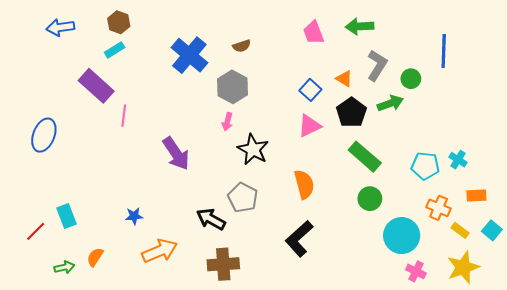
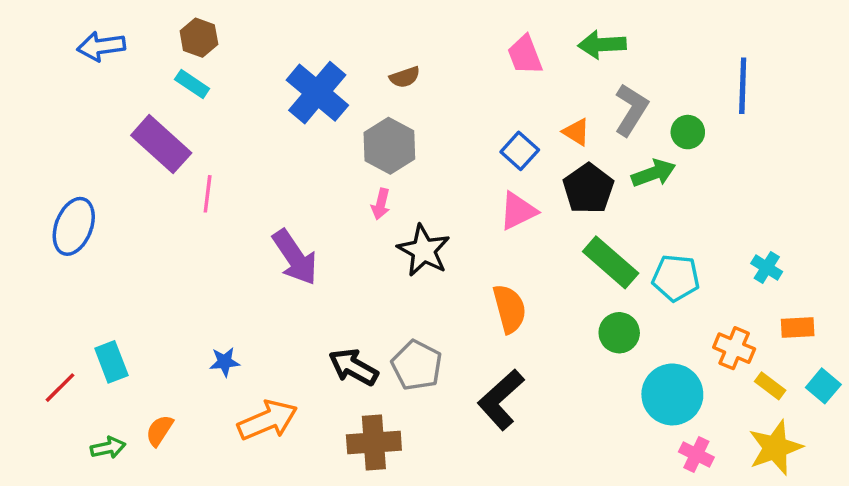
cyan rectangle: (115, 50) -> (192, 84), turned 66
cyan pentagon: (425, 166) -> (676, 278), moved
gray pentagon: (243, 198) -> (417, 365), moved

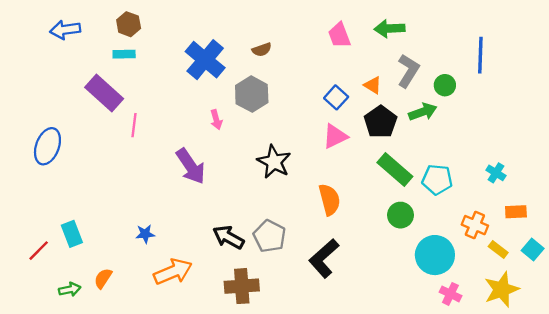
cyan rectangle: (192, 84) -> (124, 54), turned -35
pink arrow: (381, 204) -> (216, 120), moved, turned -30

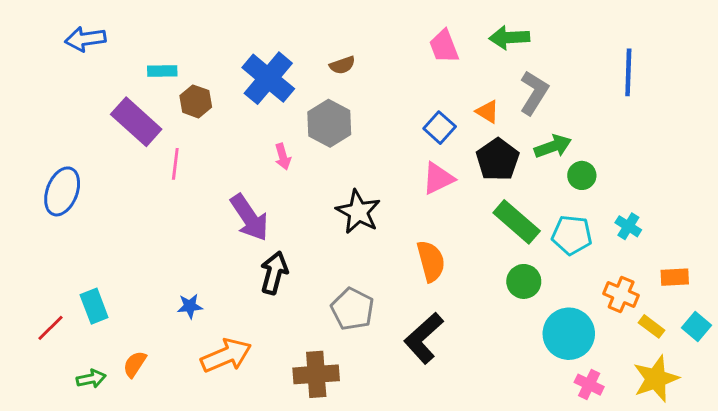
brown hexagon: (129, 24) -> (196, 101), moved
green circle: (445, 85) -> (582, 175), moved
cyan cross: (496, 173) -> (628, 226), moved
black arrow: (228, 237) -> (274, 273), moved, turned 76

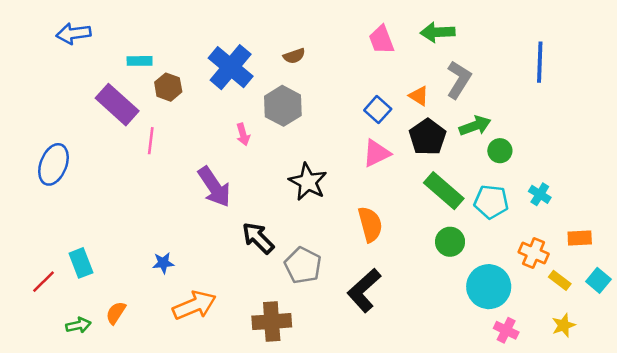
black arrow: (274, 273) -> (258, 238), moved, turned -60
yellow star: (656, 379) -> (564, 325), size x0.6

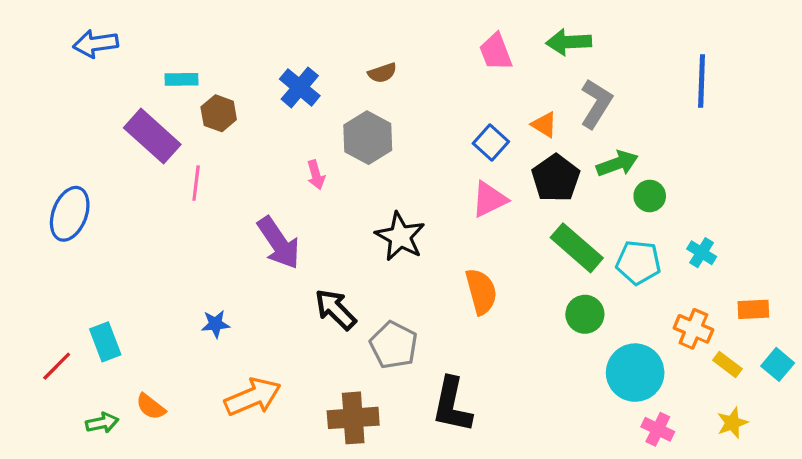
blue cross: (231, 67) -> (300, 87), size x0.7
blue star: (163, 263) -> (215, 324), moved
black L-shape: (364, 290) -> (452, 405), moved, turned -36
orange semicircle: (116, 313) -> (151, 407), turned -85

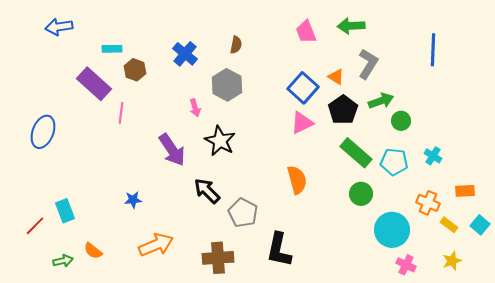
brown semicircle: (382, 73) -> (236, 45), turned -60
blue square: (491, 143) -> (303, 88), size x1.4
black star: (400, 236) -> (220, 141), moved

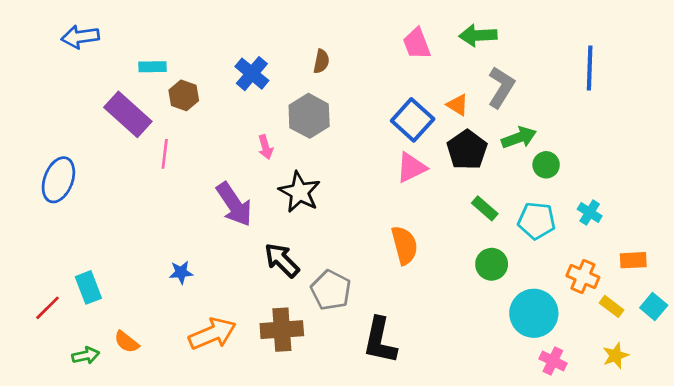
green rectangle: (356, 153) -> (485, 208), size x0.6
brown cross: (218, 258) -> (282, 330), moved

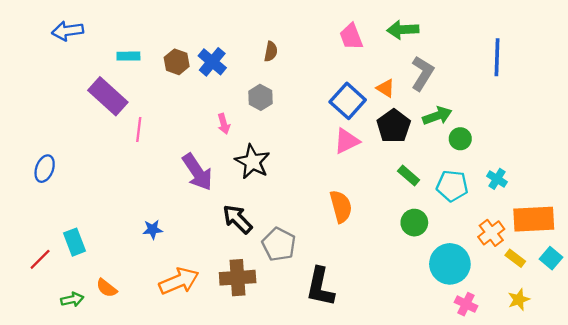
brown hexagon: (184, 95) -> (177, 62), moved
gray hexagon: (309, 116) -> (260, 97), size x0.7
blue ellipse: (58, 180) -> (45, 169), moved, size x0.7
orange rectangle: (633, 260) -> (534, 219), size x1.8
orange cross: (583, 277) -> (491, 233), turned 30

